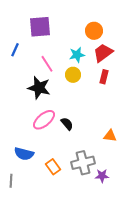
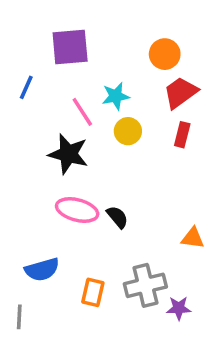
cyan star: (77, 55) -> (116, 96), moved
pink ellipse: (44, 120) -> (77, 210), turned 55
blue semicircle: (24, 154) -> (42, 270), turned -30
orange rectangle: (53, 167) -> (93, 292), turned 49

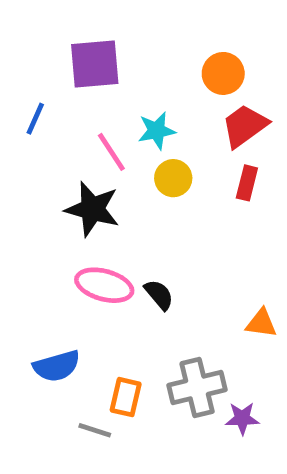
gray line: (19, 317) -> (95, 430), moved, turned -75

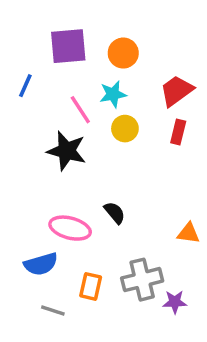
orange circle: (223, 73) -> (123, 53), moved
pink ellipse: (104, 285) -> (70, 228), moved
gray line: (95, 430) -> (53, 310), moved

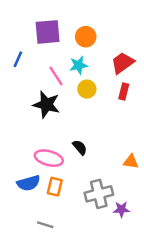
orange rectangle: (91, 286) -> (55, 187), moved
gray line: (53, 310) -> (45, 225), moved

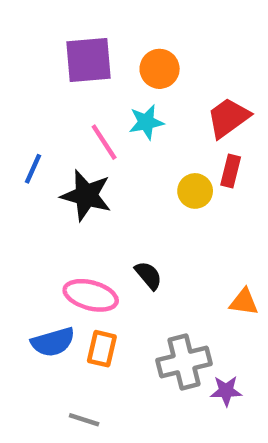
blue line: (18, 59) -> (33, 169), moved
yellow circle: (87, 89) -> (195, 191), moved

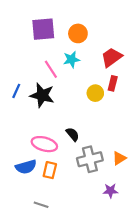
blue line: (33, 169) -> (16, 91), moved
orange triangle: (244, 302) -> (119, 158), moved, turned -40
gray cross: (184, 362) -> (90, 159), moved

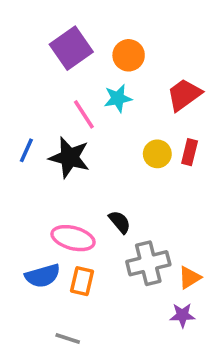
purple square: (43, 29) -> (71, 48), turned -30
red rectangle: (113, 83) -> (190, 152), moved
orange triangle: (119, 158) -> (190, 278), moved

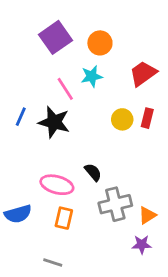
blue semicircle: (43, 276) -> (18, 214), moved

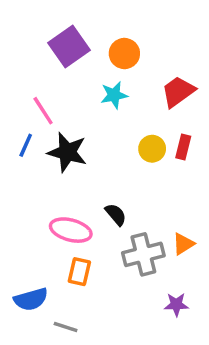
pink line: (65, 89) -> (43, 111), moved
blue semicircle: (18, 214) -> (31, 299), moved
orange triangle: (147, 215) -> (183, 244), moved

